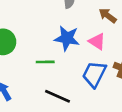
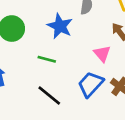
blue star: (67, 38) -> (60, 26), moved

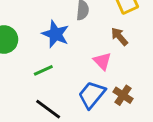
green line: (47, 59) -> (43, 70), turned -36

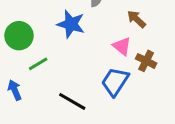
green line: (43, 70) -> (38, 64), moved
brown cross: (123, 95) -> (146, 61), moved

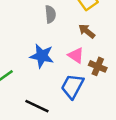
blue star: (71, 24) -> (42, 56), moved

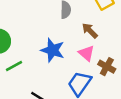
brown arrow: (87, 31) -> (90, 31), moved

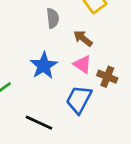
blue star: (53, 50) -> (44, 66), turned 30

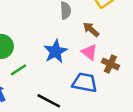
blue trapezoid: (79, 100) -> (85, 83), turned 70

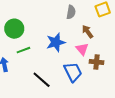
brown cross: (110, 64) -> (96, 62), turned -32
blue trapezoid: (85, 83) -> (73, 72), turned 40

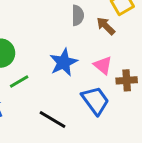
brown arrow: (88, 32) -> (106, 26), moved

